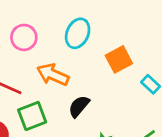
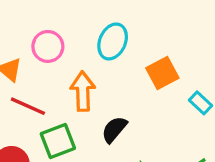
orange arrow: (53, 75) -> (83, 91), turned 64

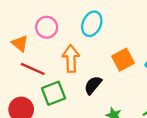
orange square: (162, 73) -> (123, 60), moved

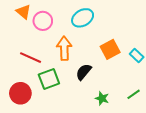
cyan ellipse: (92, 24) -> (83, 18), turned 35
orange triangle: (20, 43) -> (23, 12), moved

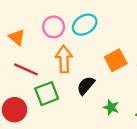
orange triangle: (23, 12) -> (17, 37), moved
pink circle: (43, 21) -> (54, 27), moved
green star: (102, 98) -> (111, 107), moved

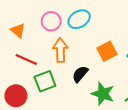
green star: (111, 107) -> (103, 94), size x1.6

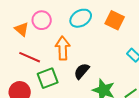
pink circle: (51, 21) -> (42, 20), moved
orange square: (107, 51) -> (115, 20), moved, turned -36

